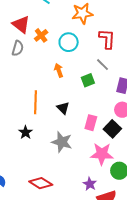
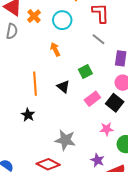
green square: (88, 80) -> (85, 72), moved
pink rectangle: (91, 123) -> (92, 99), turned 42
gray star: (62, 142) -> (65, 140), moved
pink star: (102, 154) -> (107, 129), size x0.6

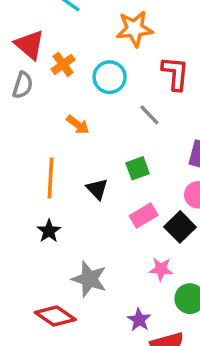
gray line: (99, 39) -> (149, 115), moved
orange arrow: (55, 49) -> (78, 125), moved, turned 144
black star: (28, 115) -> (49, 231), moved

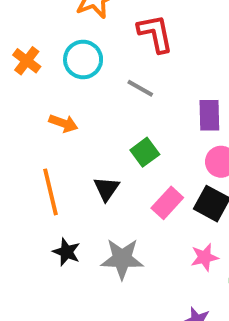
black triangle: (97, 189) -> (106, 189), turned 35
gray star: (89, 279) -> (122, 259), moved

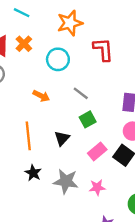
orange cross: (27, 61) -> (24, 44), moved
gray line: (140, 88) -> (81, 93), moved
pink star: (205, 257) -> (97, 187), moved

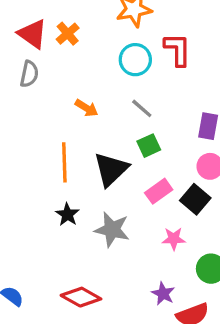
cyan circle: (58, 59) -> (135, 60), moved
black triangle: (62, 138) -> (111, 169), size x1.6
pink star: (97, 187) -> (174, 239), moved

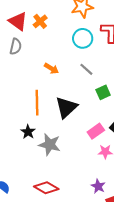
green square: (149, 146) -> (103, 92), moved
pink rectangle: (159, 191) -> (96, 131), moved
black star: (67, 214) -> (28, 132), moved
gray star: (112, 230) -> (50, 145), moved

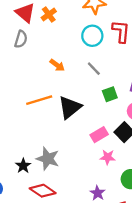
orange line: (37, 103) -> (39, 100), turned 70
black star: (28, 132) -> (23, 166), moved
gray star: (50, 145) -> (48, 159), moved

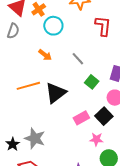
cyan circle: (92, 36) -> (53, 26), moved
green square: (110, 94) -> (92, 82), turned -32
pink star: (108, 157) -> (96, 139), moved

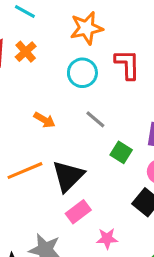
cyan circle: (53, 26) -> (82, 73), moved
pink rectangle: (81, 118) -> (78, 212), moved
pink star: (96, 139) -> (107, 239), moved

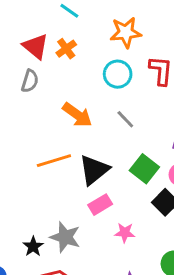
orange arrow: (44, 120) -> (77, 115), size x1.5
green square: (121, 152) -> (144, 169), moved, size x1.4

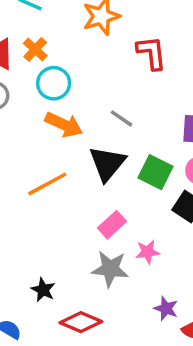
cyan circle: (118, 74) -> (54, 83), moved
black triangle: (94, 170) -> (107, 164), moved
gray star: (65, 237) -> (110, 269), moved

